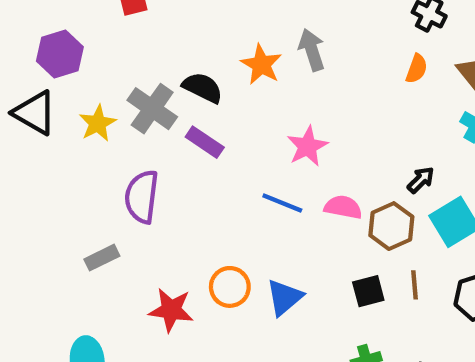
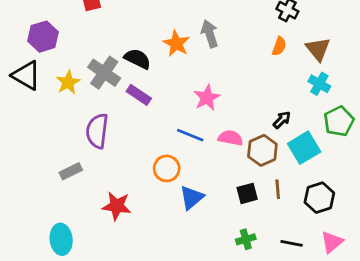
orange circle: (230, 287) -> (167, 168), moved

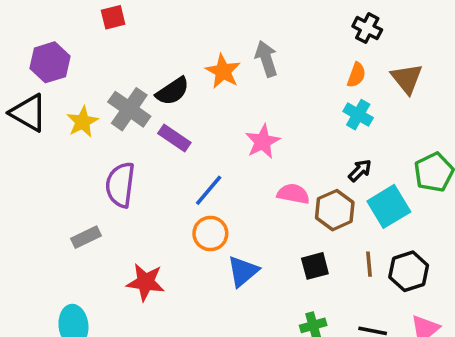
black semicircle: (137, 59) -> (173, 91), turned 120
cyan cross: (319, 84) -> (358, 115), moved
blue line: (190, 135) -> (209, 190), moved, turned -72
brown line: (278, 189) -> (369, 264), moved

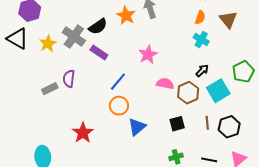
purple semicircle: (120, 185) -> (69, 79), size x0.7
gray rectangle: (86, 237) -> (50, 89), moved
red star: (146, 282) -> (83, 133), turned 30

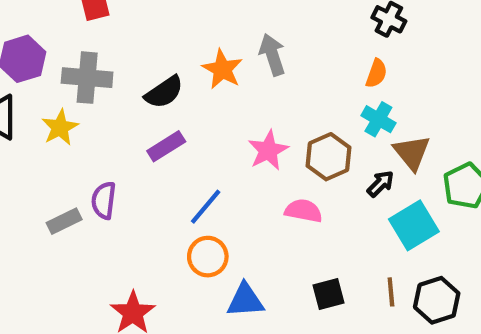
brown triangle: (228, 19) -> (412, 152), moved
gray cross: (74, 37) -> (87, 78), moved, turned -30
purple rectangle: (99, 53) -> (166, 146), turned -66
brown hexagon: (188, 93) -> (328, 157), moved
blue triangle: (137, 127) -> (245, 300), turned 36

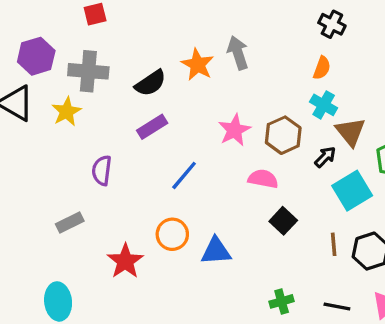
gray rectangle: (64, 221) -> (70, 223), moved
orange circle: (208, 257) -> (172, 234), moved
black square: (328, 294) -> (283, 221), moved, turned -32

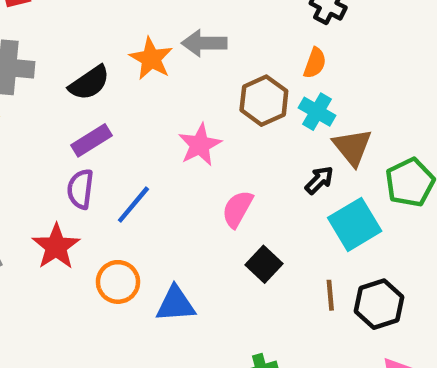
gray arrow: (238, 53) -> (204, 43), turned -72
brown hexagon: (283, 135) -> (264, 101), moved
purple semicircle: (102, 170) -> (80, 189), moved
pink semicircle: (263, 179) -> (237, 209), turned -72
red star: (125, 261) -> (56, 247), moved

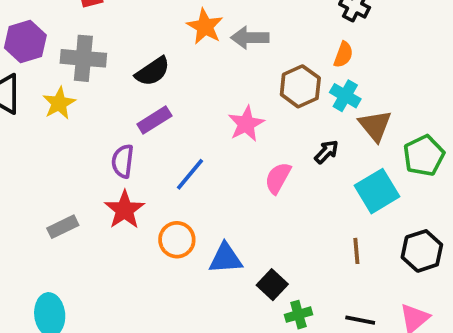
orange star: (151, 59) -> (205, 26), moved
black arrow: (319, 180) -> (327, 152), moved
purple semicircle: (80, 189) -> (123, 161), moved
black square: (264, 264) -> (272, 285), moved
black hexagon: (379, 304) -> (422, 251), moved

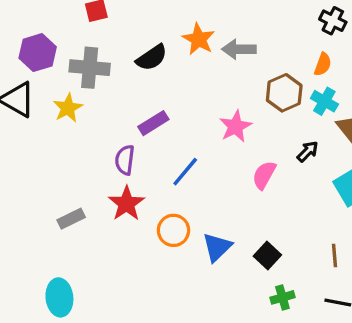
black semicircle: (153, 71) -> (152, 58), moved
brown line: (356, 251) -> (334, 256), moved
blue triangle: (226, 258) -> (217, 247), turned -40
black square: (272, 285) -> (267, 256), moved

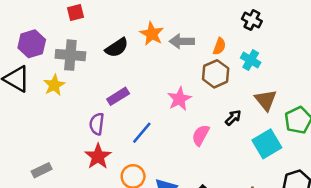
orange semicircle: (323, 64) -> (219, 46), moved
cyan cross: (324, 101) -> (251, 60), moved
gray rectangle: (71, 219) -> (42, 170), moved

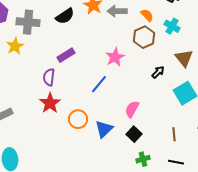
orange semicircle: (219, 46) -> (147, 15), turned -64
blue line: (142, 133) -> (99, 84), moved
pink semicircle: (201, 135) -> (132, 109), moved

